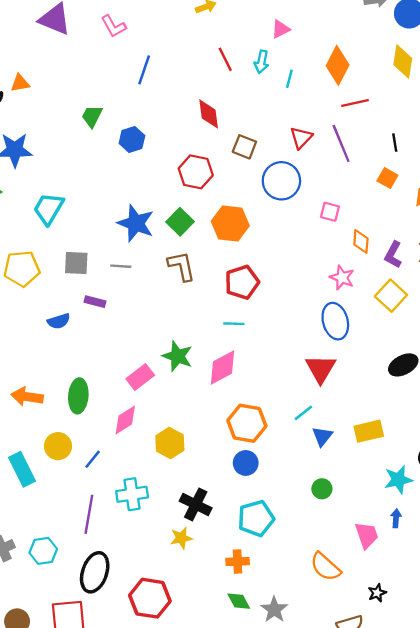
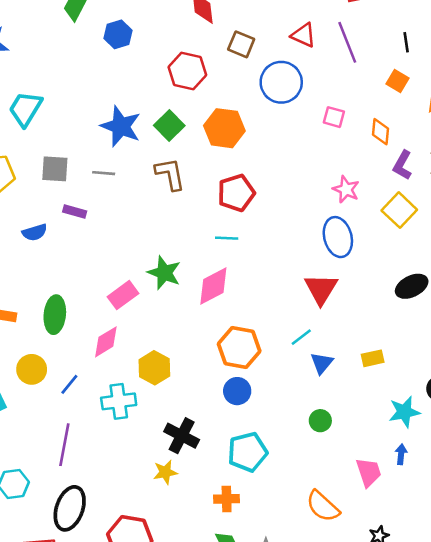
red triangle: (301, 138) -> (303, 35), turned -50
orange diamond: (361, 241) -> (381, 132), moved
yellow rectangle: (369, 431) -> (373, 358), size x0.7
cyan cross: (132, 494) -> (119, 401), moved

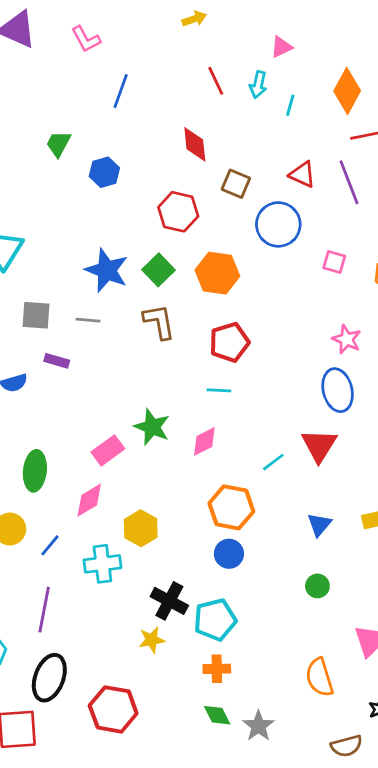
pink diamond: (213, 286) -> (204, 441), size x0.7
cyan line: (301, 337) -> (273, 462), moved
cyan pentagon: (248, 452) -> (215, 620), moved
orange semicircle: (323, 506) -> (319, 677), turned 30

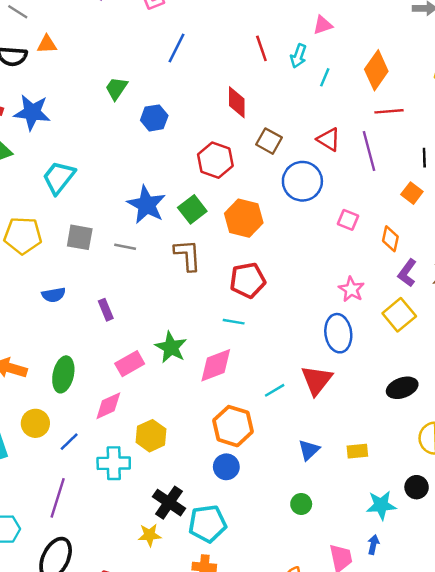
purple rectangle: (57, 361) -> (106, 310), moved, turned 45
pink diamond: (204, 441) -> (216, 365), size x1.4

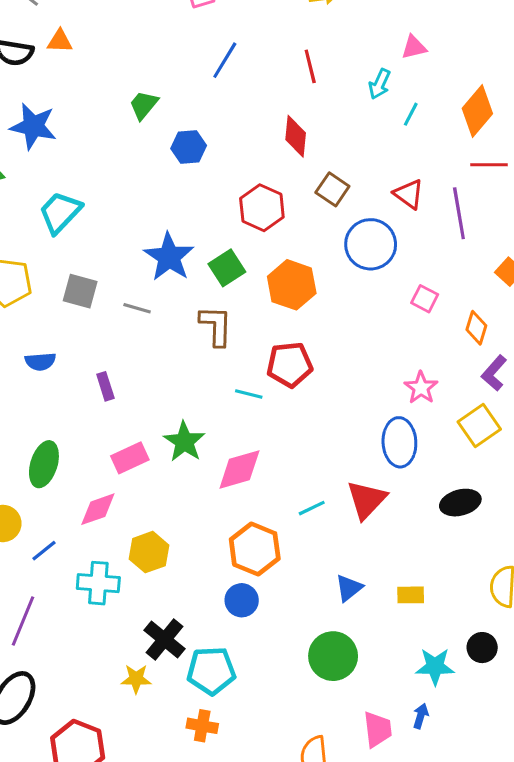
red line: (261, 48) -> (310, 66), moved
cyan line: (234, 322) -> (249, 394), moved
black ellipse: (402, 388) -> (460, 503), moved
green circle: (301, 504) -> (333, 656), size x1.8

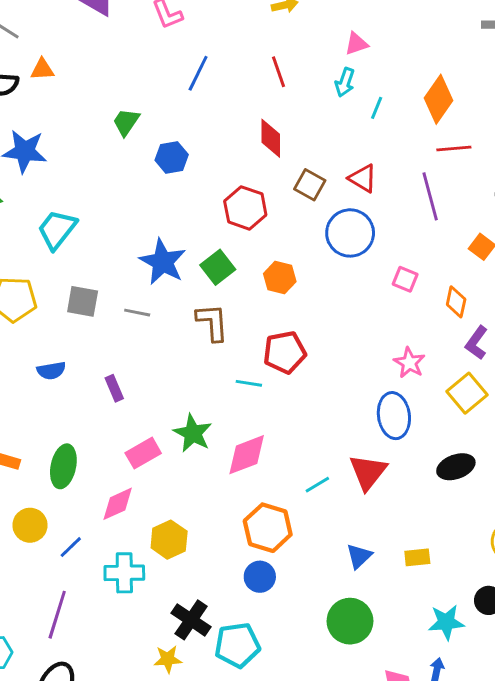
pink triangle: (414, 47) -> (356, 44), moved
red triangle: (409, 194) -> (363, 178), moved
orange hexagon: (292, 285) -> (280, 278), size x0.7

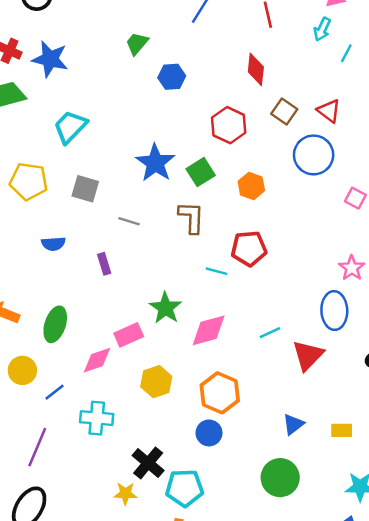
gray line: (137, 313) -> (129, 221), moved
pink rectangle: (143, 453) -> (129, 335), moved
cyan line: (317, 485) -> (270, 333), moved
yellow hexagon: (169, 540) -> (156, 382), moved

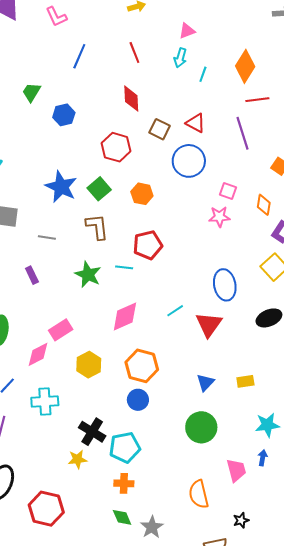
pink star: (352, 268) -> (219, 217), moved, turned -30
green star: (166, 308) -> (88, 275), moved

